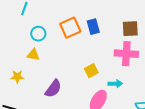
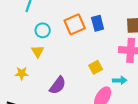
yellow triangle: (33, 55) -> (38, 51), turned 48

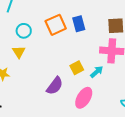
cyan arrow: (120, 80) -> (97, 72), moved, turned -40
purple semicircle: (58, 85) -> (55, 86), moved

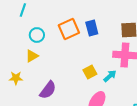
yellow triangle: (19, 52) -> (32, 56), turned 32
purple semicircle: (55, 86) -> (48, 90), moved

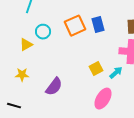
yellow triangle: (32, 56) -> (26, 45), moved

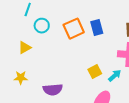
cyan circle: (43, 32) -> (42, 26), moved
purple semicircle: (54, 87) -> (53, 90), turned 48

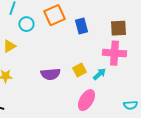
orange square: (74, 29) -> (54, 15), moved
purple semicircle: (53, 90) -> (50, 74), moved

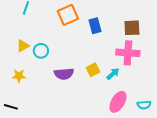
cyan circle: (26, 24) -> (41, 51), moved
pink ellipse: (86, 100) -> (118, 102), moved

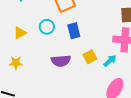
blue rectangle: (95, 26) -> (74, 31), moved
cyan circle: (41, 51) -> (47, 27), moved

